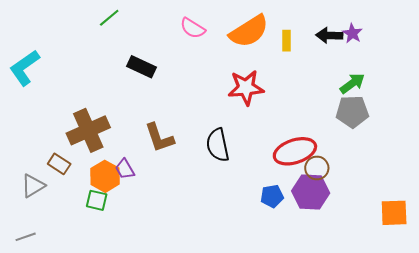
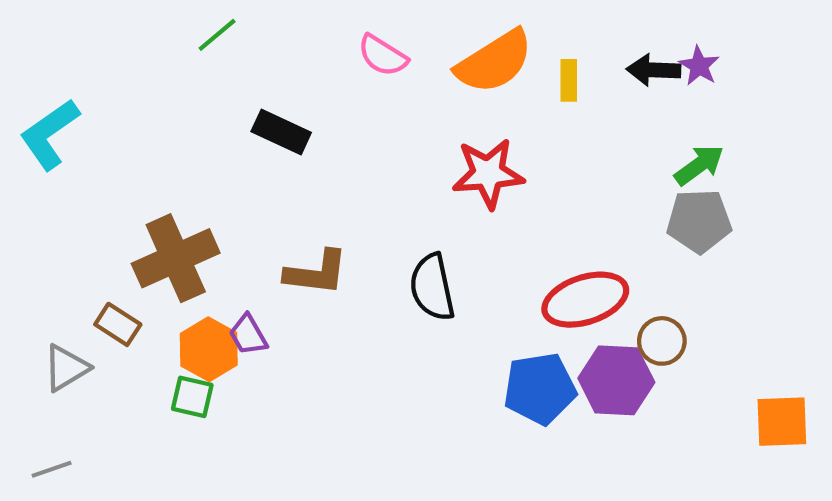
brown L-shape: (159, 138) -> (316, 273), turned -64
brown circle: (317, 168) -> (662, 341), moved
blue pentagon: (272, 196) -> (540, 389), size x1.6

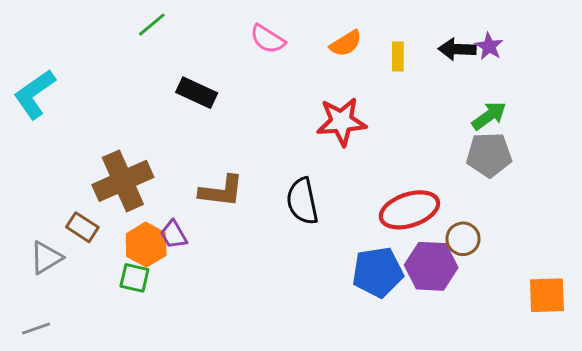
orange semicircle: (494, 62) -> (346, 43), size x0.6

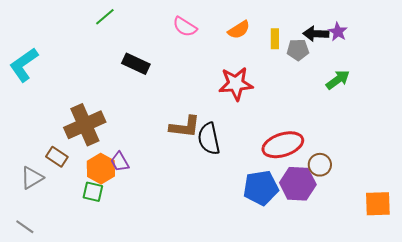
gray pentagon: (489, 155) -> (298, 50), moved, size x0.7
brown L-shape: (221, 191) -> (185, 127), moved
gray line: (36, 329) -> (25, 227), turned 54

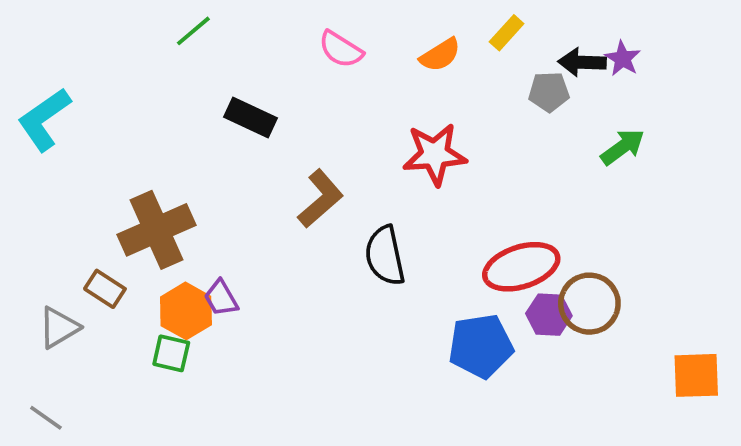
yellow rectangle: (275, 39) -> (507, 33), moved, turned 42
brown L-shape: (185, 127) -> (320, 199), moved, turned -48
brown circle: (320, 165) -> (589, 304), size x1.4
purple hexagon: (298, 184) -> (549, 315), moved, size x0.7

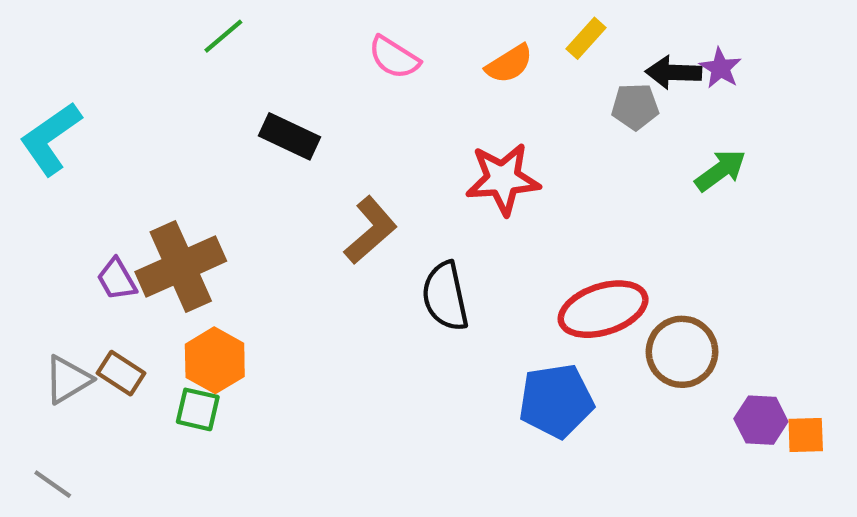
brown rectangle: (105, 289) -> (121, 373), moved
purple trapezoid: (221, 298) -> (117, 279), moved
purple hexagon: (549, 315) -> (761, 420), moved
orange square: (696, 375) -> (806, 435), size x0.7

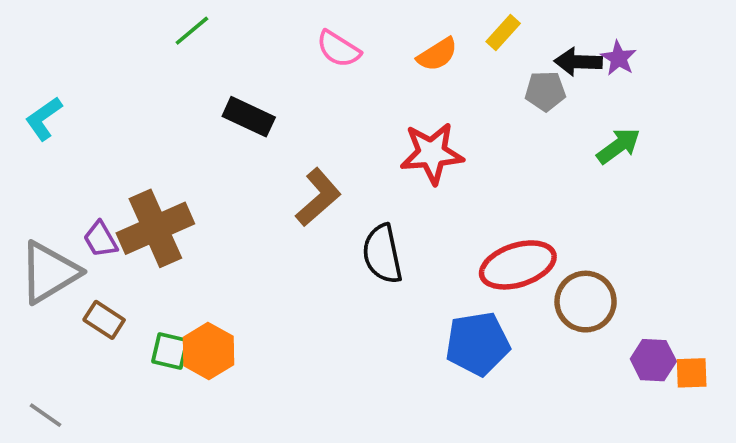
cyan L-shape: (51, 138) -> (44, 119), size x0.7
orange hexagon: (215, 360) -> (208, 351), moved
gray triangle: (68, 380) -> (49, 272), moved, size x1.5

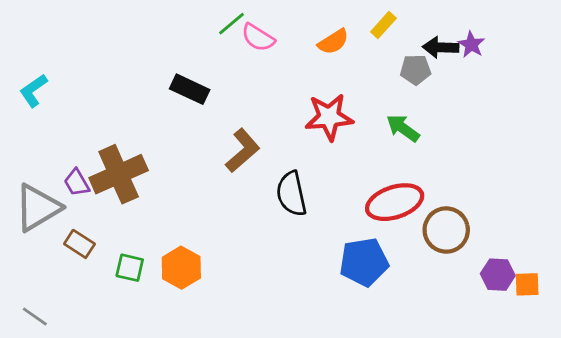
green line: (192, 31) -> (231, 24), moved
green arrow: (618, 146) -> (403, 128), moved, turned -108
orange hexagon: (208, 351) -> (181, 268), moved

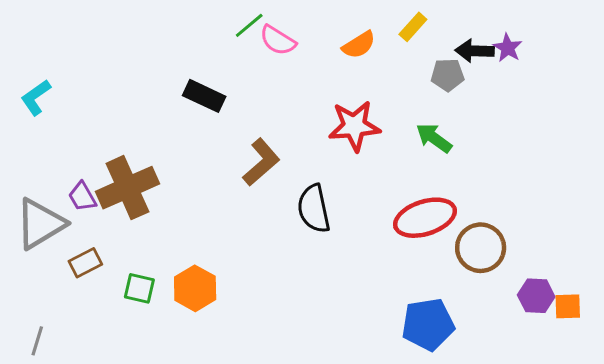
brown rectangle: (79, 244) -> (85, 263), turned -60
blue pentagon: (364, 262) -> (428, 324), moved
gray line: (35, 316) -> (37, 341), turned 72

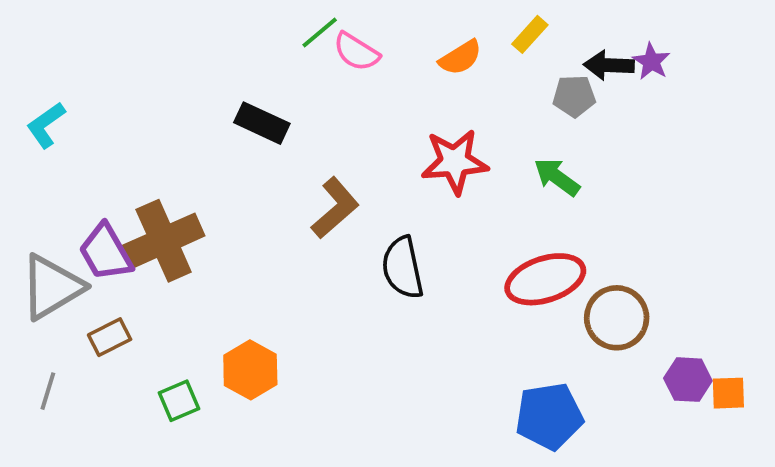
purple trapezoid: (82, 197) -> (106, 252), size x1.5
green square: (139, 288) -> (179, 401), moved, turned -36
gray line: (37, 341) -> (48, 391), moved

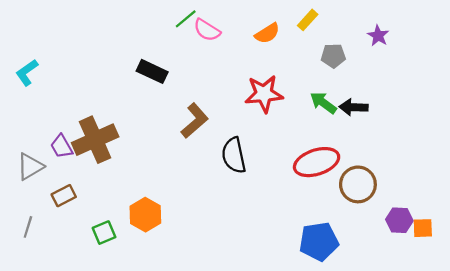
black arrow: (609, 65) -> (353, 107), moved
purple trapezoid: (106, 252) -> (61, 146), size x0.7
gray triangle: (52, 287) -> (30, 167), size x0.7

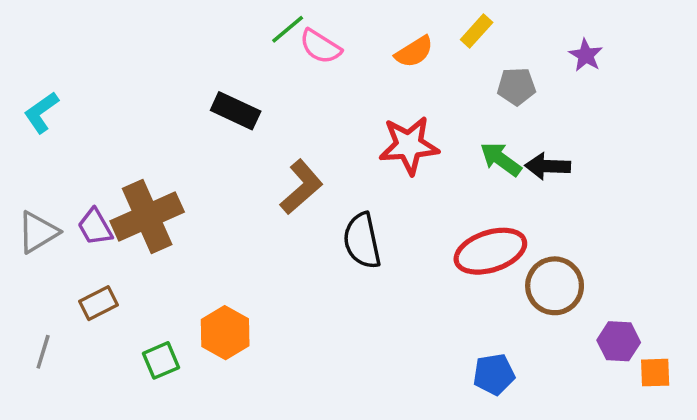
gray triangle: (30, 167) -> (38, 232), moved
orange square: (423, 228) -> (655, 373), moved
blue pentagon: (319, 241) -> (494, 374), size x0.7

